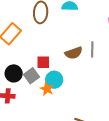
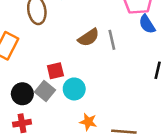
brown semicircle: (74, 53) -> (89, 37), moved
orange star: (47, 89) -> (88, 122), moved

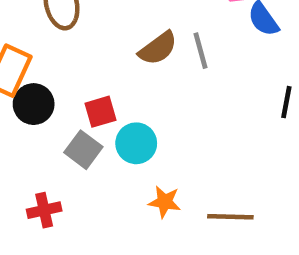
black circle: (22, 94) -> (34, 104), moved

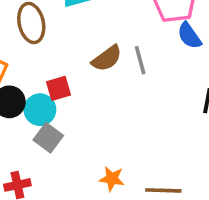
red square: (101, 112) -> (58, 88), moved
cyan circle: (136, 143) -> (40, 110), moved

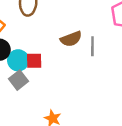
red square: (58, 88) -> (34, 61), moved

